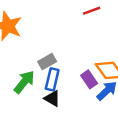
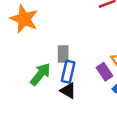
gray rectangle: (47, 62) -> (63, 54), turned -60

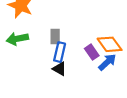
green arrow: (40, 74) -> (17, 39), moved, turned -140

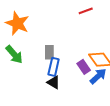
green arrow: (17, 39) -> (14, 54), turned -120

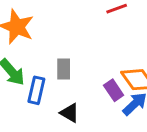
blue rectangle: (54, 67) -> (36, 90), moved

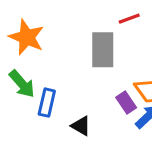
gray rectangle: (64, 69) -> (103, 50), moved, size x1.6

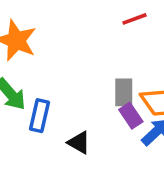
gray rectangle: (103, 50) -> (124, 92), moved, size x0.7

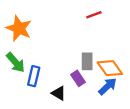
purple rectangle: (131, 116) -> (78, 78), moved

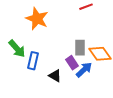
orange star: (19, 28) -> (37, 19), moved
blue arrow: (108, 86) -> (84, 70), moved

